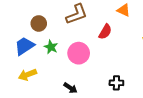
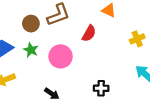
brown circle: (39, 23) -> (31, 24), moved

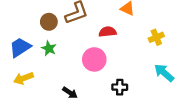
red semicircle: (89, 33) -> (108, 32), turned -126
pink circle: (61, 56) -> (94, 59), moved

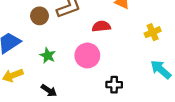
green star: (49, 48) -> (48, 55), moved
black arrow: (70, 93) -> (49, 90), moved

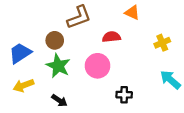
brown circle: (40, 16) -> (55, 40), moved
green star: (48, 55) -> (58, 66), size x1.5

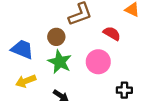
red semicircle: (111, 37) -> (112, 33), turned 36
blue trapezoid: (20, 53) -> (22, 49), turned 55

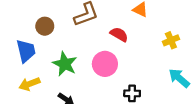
brown circle: (56, 37) -> (45, 26), moved
blue trapezoid: (22, 49) -> (26, 51), turned 55

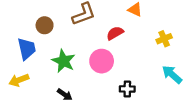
red semicircle: (119, 34) -> (115, 33), turned -60
yellow arrow: (29, 84) -> (19, 80), moved

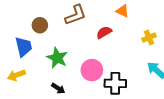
pink circle: (102, 61) -> (92, 70), moved
black cross: (127, 89) -> (115, 83), size x1.5

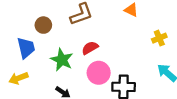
red semicircle: (104, 32) -> (90, 48), moved

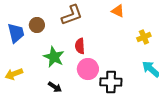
blue trapezoid: (26, 48) -> (16, 33), moved
red semicircle: (90, 48) -> (80, 46), turned -63

